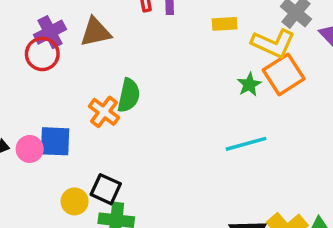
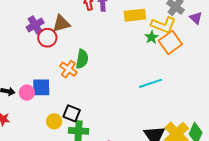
yellow rectangle: (225, 24) -> (135, 15), size x1.5
red circle: (42, 54) -> (47, 38), moved
green star: (249, 85) -> (152, 37), moved

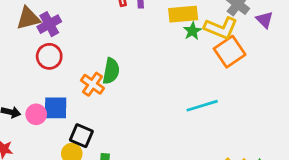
brown triangle: (61, 24) -> (28, 18), moved
green star: (152, 37) -> (192, 31), moved
red circle: (47, 38) -> (49, 56), moved
black square: (72, 113) -> (81, 136), moved

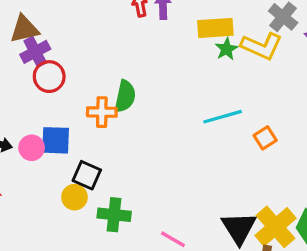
purple cross: (49, 24) -> (35, 52), moved
orange square: (230, 52) -> (265, 138), moved, size x0.6
orange cross: (92, 84) -> (102, 112), turned -35
cyan line: (202, 106) -> (223, 117), moved

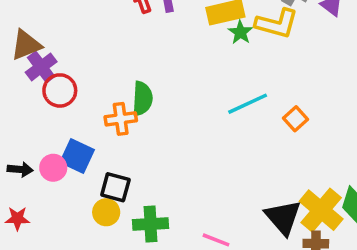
blue square: (56, 140) -> (77, 156), turned 32

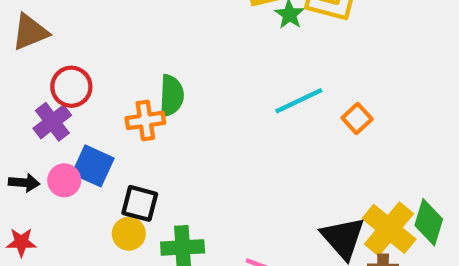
purple cross: (41, 67) -> (52, 122), moved

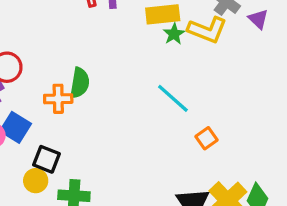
cyan line: (299, 101) -> (173, 98), turned 60
orange square: (357, 118) -> (207, 138), moved

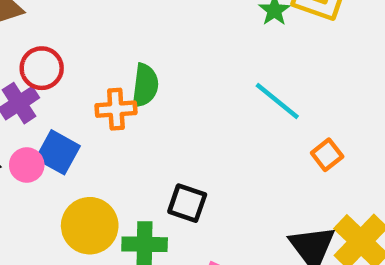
black square: (46, 159) -> (187, 203), moved
yellow circle: (36, 181) -> (90, 226), size x1.6

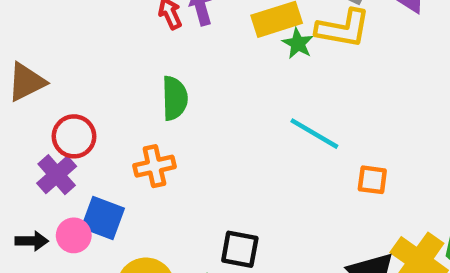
green semicircle: (145, 85) -> (175, 98), moved
orange square: (327, 155) -> (372, 180), turned -36

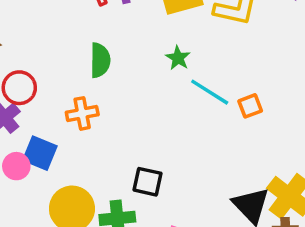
green star: (298, 44) -> (178, 58), moved
orange square: (372, 180) -> (250, 106), moved, turned -30

